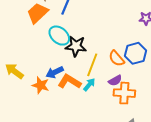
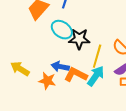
blue arrow: (55, 72) -> (60, 67), turned 42
cyan arrow: (89, 85) -> (96, 76), size x1.5

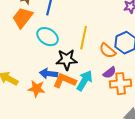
black star: (79, 39) -> (67, 60), moved
yellow line: (97, 56) -> (84, 38), moved

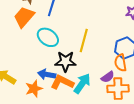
orange semicircle: (108, 51) -> (120, 63), moved, turned 36
orange star: (37, 89) -> (34, 89), turned -30

